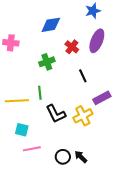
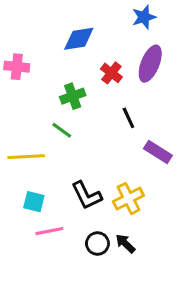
green line: (40, 93) -> (62, 130), moved, turned -48
purple rectangle: (102, 98) -> (158, 152), turned 60
black L-shape: (56, 114) -> (87, 195), moved
yellow cross: (83, 116) -> (128, 199), moved

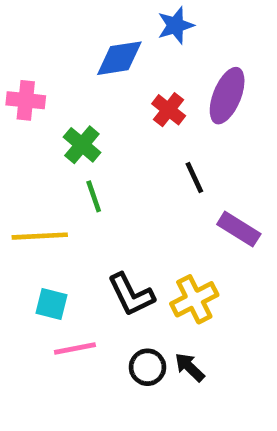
blue star: (144, 17) -> (176, 25), moved
green cross: (73, 96) -> (82, 145), moved, turned -30
green line: (62, 130) -> (94, 196), turned 35

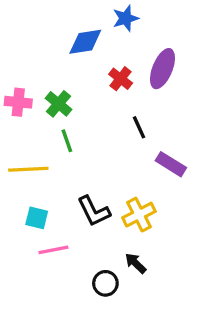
pink cross: (26, 100) -> (18, 102), moved
black circle: (147, 367) -> (105, 283), moved

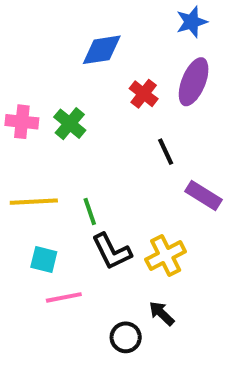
blue star: (126, 18) -> (192, 22), moved
green line: (67, 141) -> (90, 212), moved

